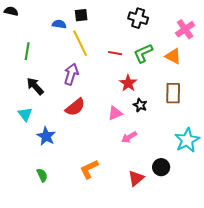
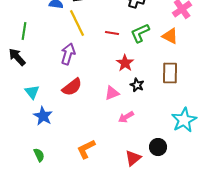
black arrow: (35, 86) -> (17, 57), moved
cyan triangle: (25, 114) -> (32, 92), moved

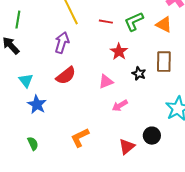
black star: (137, 85) -> (139, 74), moved

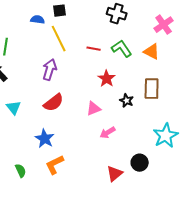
green L-shape: (134, 22) -> (122, 49), turned 80
blue star: (37, 105) -> (45, 139), moved
orange L-shape: (80, 138) -> (55, 165), moved

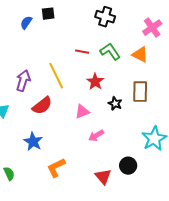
blue semicircle: (38, 20) -> (26, 23), turned -64
yellow line: (59, 39) -> (56, 76), moved
purple arrow: (50, 70) -> (23, 81), moved
orange L-shape: (55, 165) -> (56, 168), moved
red triangle: (115, 174) -> (103, 177), turned -30

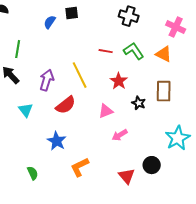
pink cross: (152, 28) -> (176, 27), turned -30

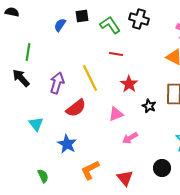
green L-shape: (134, 51) -> (110, 25), moved
cyan triangle: (26, 110) -> (36, 124), moved
red triangle: (127, 176) -> (125, 178), moved

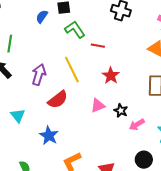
green L-shape: (110, 25) -> (75, 30), moved
black star: (149, 106) -> (121, 111), moved
pink arrow: (130, 138) -> (137, 125), moved

